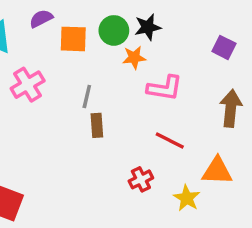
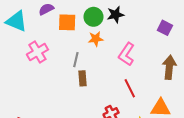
orange star: (134, 58) -> (96, 39), moved
pink L-shape: (165, 88) -> (126, 54), turned 115
red line: (170, 141) -> (130, 88), turned 36

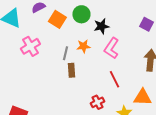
black star: (115, 15) -> (101, 26), moved
orange square: (67, 22) -> (57, 19), turned 30
orange star: (96, 39) -> (83, 46), moved

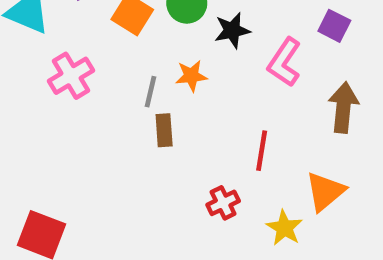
pink L-shape: (111, 48) -> (284, 62), moved
red line: (114, 79) -> (262, 151), turned 36
orange triangle: (142, 97) -> (325, 192), turned -42

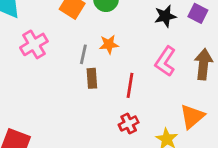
black star: (232, 30) -> (165, 16), moved
pink L-shape: (284, 62) -> (165, 61), moved
red line: (262, 151) -> (130, 85), moved

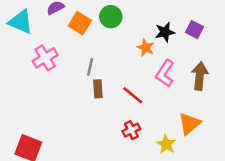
orange star: (109, 44) -> (146, 48), moved, turned 30
red line: (130, 85) -> (133, 95), turned -60

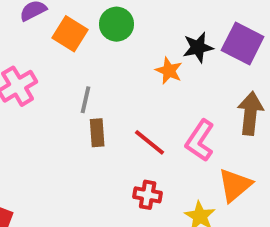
purple square: (195, 30) -> (243, 44), size x1.5
pink L-shape: (165, 73) -> (200, 140), moved
red cross: (131, 130) -> (148, 195), turned 36

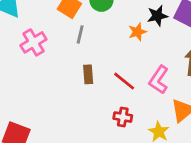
orange star: (169, 71) -> (137, 32), turned 30
gray line: (85, 100) -> (80, 34), moved

